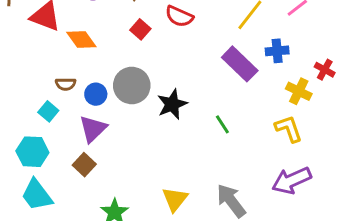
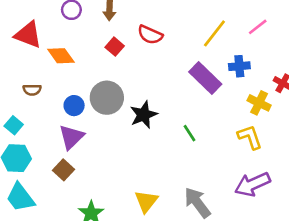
brown semicircle: (66, 84) -> (32, 90), moved
cyan square: (48, 111) -> (14, 125), moved

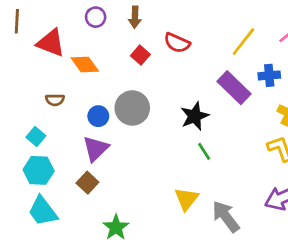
black star: (144, 115) -> (195, 116), moved
green line: (189, 133) -> (204, 151), moved
yellow triangle: (146, 201) -> (186, 199), moved

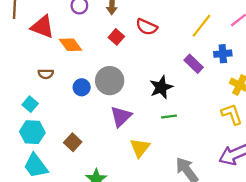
purple rectangle: (234, 88) -> (194, 64), size x0.7
purple triangle: (96, 149) -> (121, 116), moved
green line: (204, 151) -> (169, 116), turned -64
yellow triangle: (186, 199) -> (140, 148), moved

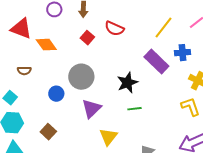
purple rectangle: (194, 64) -> (156, 62), size x1.4
blue circle: (82, 87) -> (56, 94), moved

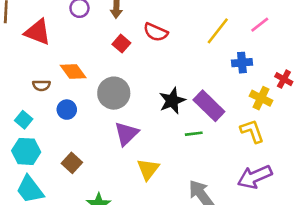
orange diamond: (46, 45) -> (73, 71), moved
purple rectangle: (156, 62) -> (209, 106), moved
blue circle: (56, 94) -> (67, 110), moved
green line: (134, 109) -> (194, 134), moved

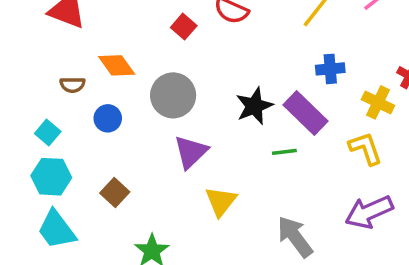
blue cross: (242, 63) -> (330, 69), moved

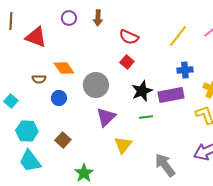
red square: (184, 27) -> (127, 62), moved
purple rectangle: (306, 113) -> (171, 95), turned -55
cyan square: (48, 132) -> (11, 101), moved
green line: (284, 152) -> (146, 117), moved

